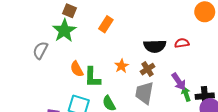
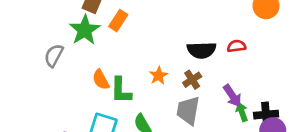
orange rectangle: (106, 24) -> (118, 21), moved

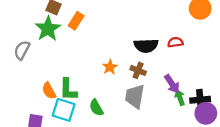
orange semicircle: (101, 80) -> (49, 91), moved
brown cross: (192, 80) -> (138, 70), turned -35
green L-shape: (121, 90) -> (68, 90), moved

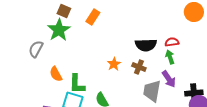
orange rectangle: (76, 21) -> (93, 17), moved
orange semicircle: (49, 91) -> (56, 74), moved
gray trapezoid: (135, 96) -> (152, 91), moved
green arrow: (180, 98) -> (170, 57), moved

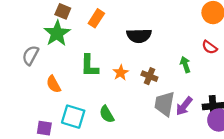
red semicircle: (172, 42) -> (210, 47), moved, turned -136
black semicircle: (146, 45) -> (139, 36), moved
purple arrow: (169, 79) -> (184, 106), moved, turned 72
green L-shape: (77, 84) -> (89, 66), moved

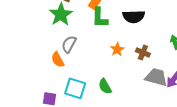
gray semicircle: (30, 55) -> (69, 44), moved
green L-shape: (89, 66) -> (100, 18), moved
gray trapezoid: (164, 104) -> (156, 77), turned 95

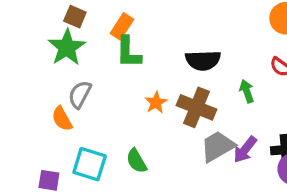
black semicircle: (134, 17) -> (203, 60), moved
brown cross: (143, 52) -> (196, 107), size x1.6
gray trapezoid: (156, 77) -> (218, 146), turned -45

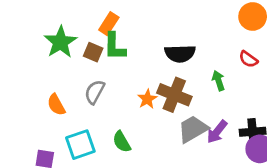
brown square: (75, 17) -> (93, 52), moved
gray semicircle: (80, 94) -> (95, 92), moved
orange star: (156, 103) -> (147, 99), moved
cyan square: (90, 164) -> (80, 145), turned -36

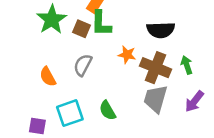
green arrow: (218, 81) -> (187, 65), moved
orange star: (147, 99) -> (127, 55), moved, turned -30
gray trapezoid: (193, 129) -> (156, 99), moved, turned -44

